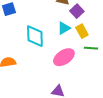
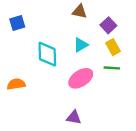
purple square: (77, 11) -> (108, 25), moved
yellow rectangle: (82, 31) -> (113, 47), moved

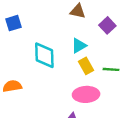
yellow rectangle: (113, 47) -> (86, 66), moved
pink ellipse: (81, 78) -> (86, 94), moved, turned 30

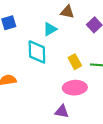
cyan triangle: (79, 46) -> (50, 29), moved

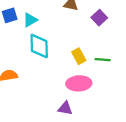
cyan triangle: (50, 29) -> (30, 20), moved

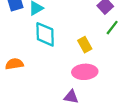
green line: (103, 60) -> (112, 28), moved, turned -56

